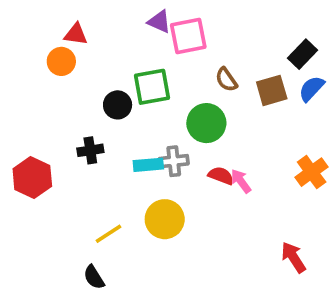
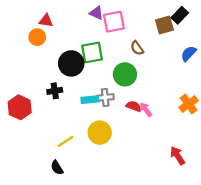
black rectangle: (303, 54) -> (180, 15), moved
brown square: (272, 90) -> (164, 25), moved
black circle: (118, 105) -> (71, 63), size x1.5

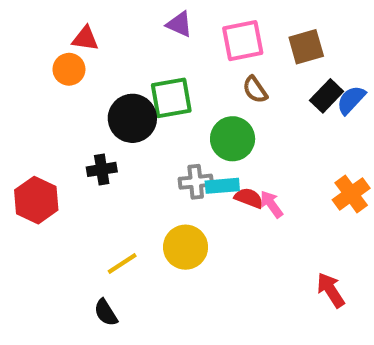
black rectangle: (180, 15) -> (327, 96), moved
pink square: (114, 22) -> (243, 41), moved
cyan rectangle: (90, 100) -> (222, 186), moved

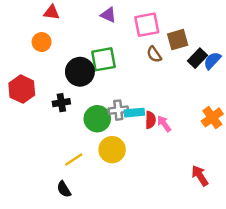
red triangle: (85, 39) -> (51, 12), moved
brown square: (306, 47) -> (178, 40), moved
green circle: (233, 139) -> (97, 119), moved
red semicircle: (249, 198) -> (150, 120), turned 70
red hexagon: (36, 200) -> (22, 89), moved

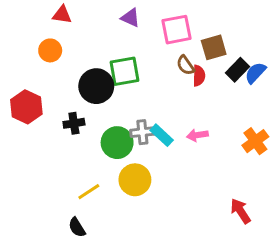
cyan rectangle: (134, 113) -> (162, 135), turned 48
red semicircle: (150, 120) -> (199, 76), moved
pink arrow: (164, 124) -> (197, 135), moved, turned -63

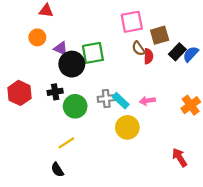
purple triangle: (130, 18) -> (61, 48), moved
red hexagon: (26, 107) -> (20, 93), moved
green circle: (117, 143) -> (75, 106), moved
yellow circle: (135, 180) -> (127, 127), moved

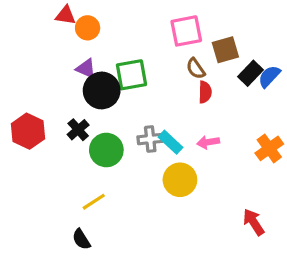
orange circle: (37, 37) -> (88, 28), moved
red semicircle: (148, 56) -> (205, 92), moved
black cross: (55, 92) -> (78, 130), turned -32

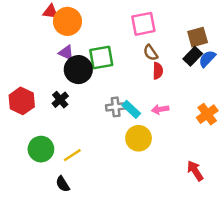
orange circle: (88, 28) -> (67, 21), size x1.5
brown square: (225, 50) -> (198, 37), moved
green circle: (106, 150) -> (41, 149), moved

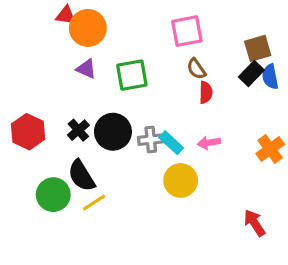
blue semicircle: (207, 59) -> (270, 77), turned -54
black circle: (78, 70) -> (113, 132), moved
black semicircle: (63, 184) -> (82, 176), moved, size x1.5

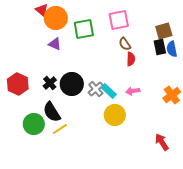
red triangle: (66, 15) -> (42, 10), turned 32
black rectangle: (251, 74) -> (160, 47), turned -56
green square: (132, 75) -> (84, 29), moved
gray cross: (151, 140) -> (96, 89), turned -35

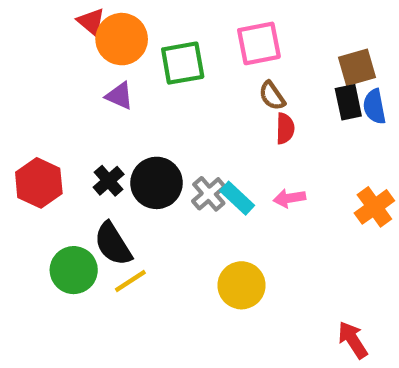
yellow circle: (115, 115) -> (241, 285), moved
red arrow: (162, 142) -> (353, 340), moved

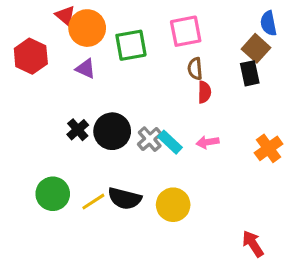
brown square: (357, 67) -> (256, 48), turned -32
brown semicircle: (272, 96) -> (195, 69), turned 30
blue semicircle: (374, 107) -> (269, 23), moved
red hexagon: (39, 183) -> (31, 56), moved
black semicircle: (113, 244) -> (125, 198), moved, turned -44

